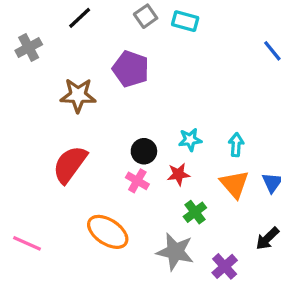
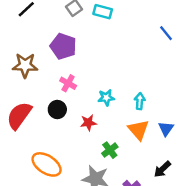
black circle: (144, 151) -> (57, 109), moved
red star: (179, 174) -> (88, 123), moved
pink cross: (137, 181) -> (68, 83), moved

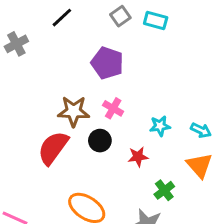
brown star: (25, 65) -> (74, 111), moved
cyan arrow: (140, 101) -> (201, 130), turned 112

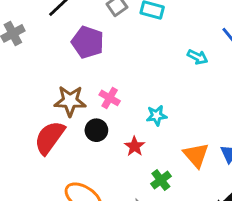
purple pentagon: (107, 63) -> (88, 42), moved
cyan arrow: (201, 130) -> (198, 57), moved
red star: (138, 157) -> (135, 146), turned -30

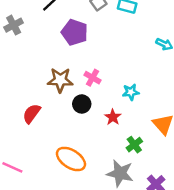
red semicircle: (50, 138) -> (32, 114), moved, size x0.7

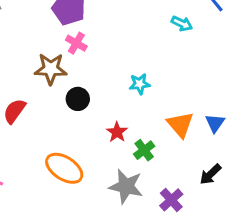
pink cross: (92, 78) -> (76, 43), moved
red star: (113, 117) -> (117, 132), moved

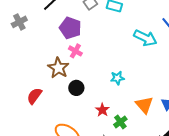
cyan arrow: (182, 24) -> (145, 38), size x1.6
brown star: (51, 69) -> (58, 68), turned 30

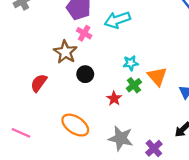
cyan arrow: (145, 38) -> (117, 20), moved, turned 135
orange triangle: (144, 105) -> (157, 76), moved
green cross: (120, 122) -> (134, 85), moved

